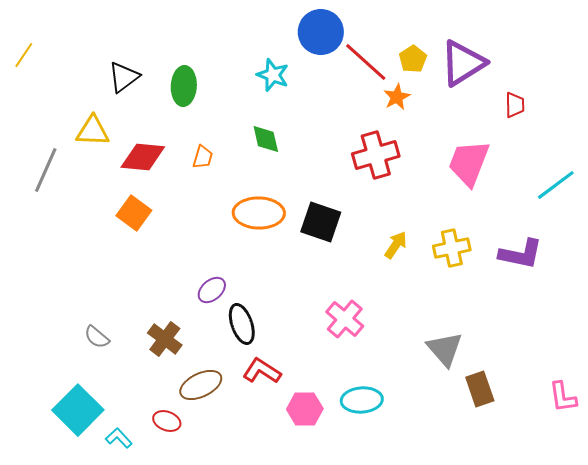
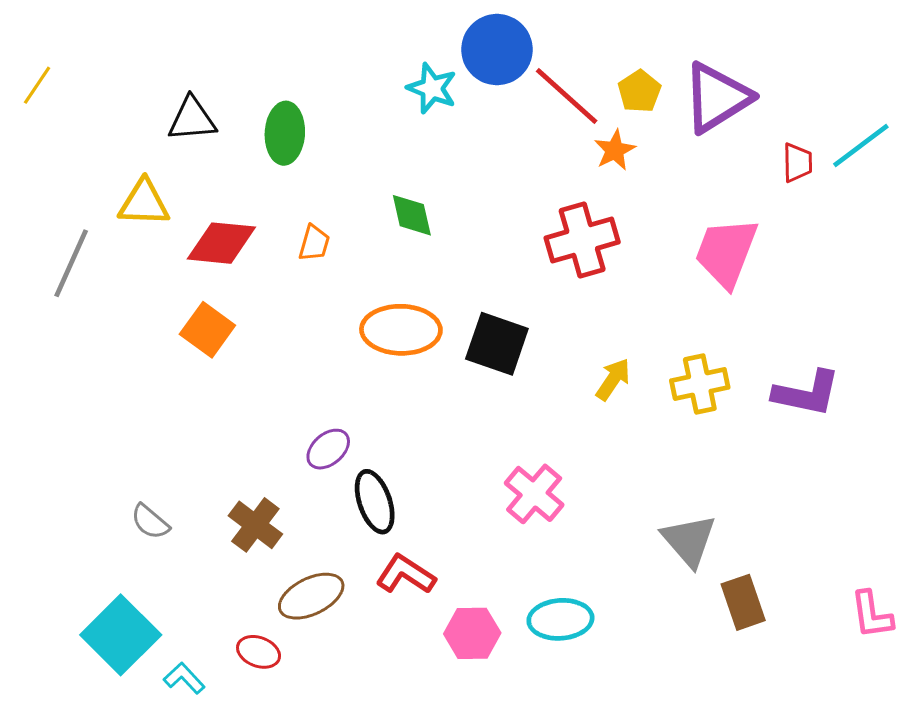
cyan star: (273, 75) -> (432, 88), moved
black triangle: (124, 77) -> (192, 119), turned 32
cyan line: (556, 185) -> (861, 146), moved

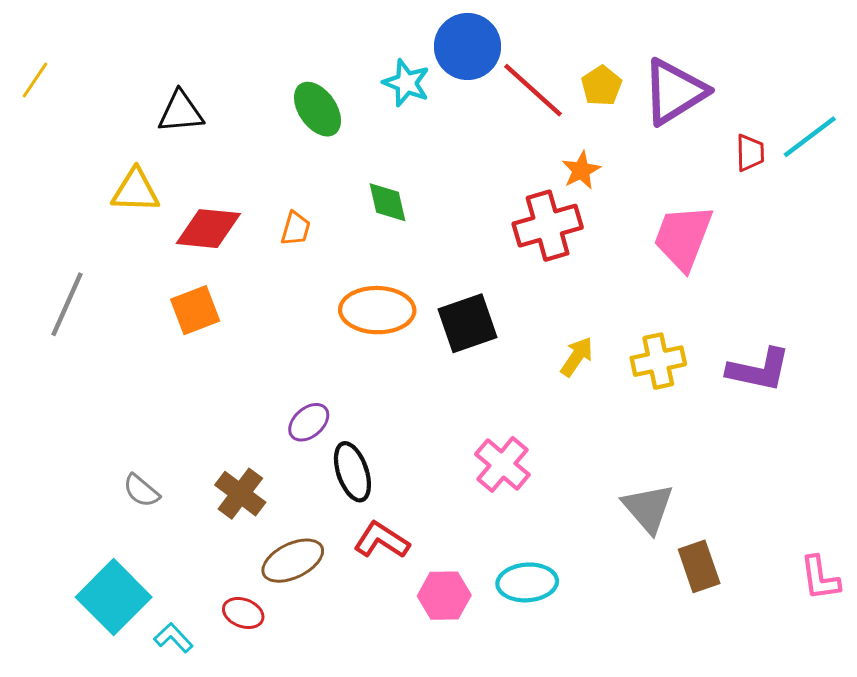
green ellipse: (285, 133) -> (317, 109), moved, turned -38
orange star: (615, 150) -> (581, 170), moved
gray line: (71, 263) -> (67, 304), moved
orange square: (207, 330) -> (195, 310), turned 33
black square: (497, 344) -> (468, 323), turned -38

